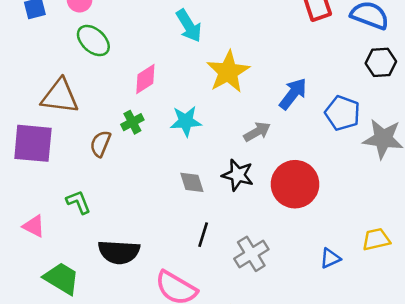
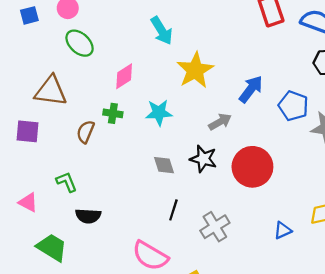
green cross: (132, 122) -> (113, 113), turned 36
purple square: (33, 143) -> (28, 131), size x0.7
black semicircle: (119, 252) -> (88, 216), moved, size x0.7

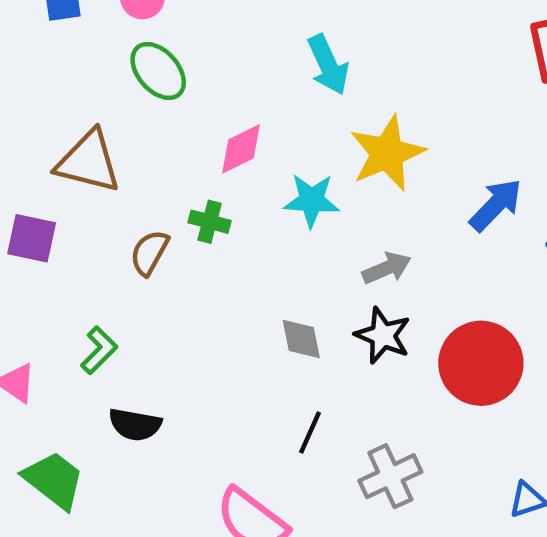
cyan star: (159, 113) -> (311, 200), moved
gray arrow: (220, 122) -> (387, 268), moved
green L-shape: (67, 182) -> (99, 350), turned 60

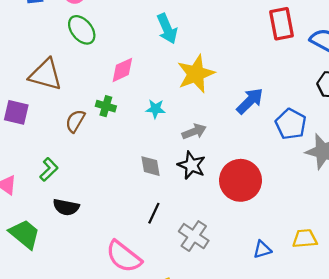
cyan star: (311, 200) -> (155, 109), moved, size x0.7
gray cross: (390, 476) -> (194, 236), turned -32

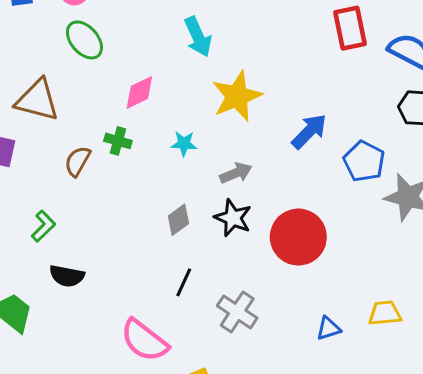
gray diamond: (150, 166) -> (178, 220), turned 65

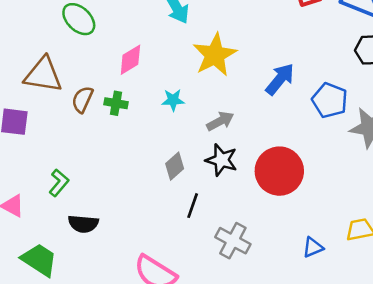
brown semicircle: (78, 161) -> (82, 99), moved
black line: (184, 282) -> (193, 206), moved

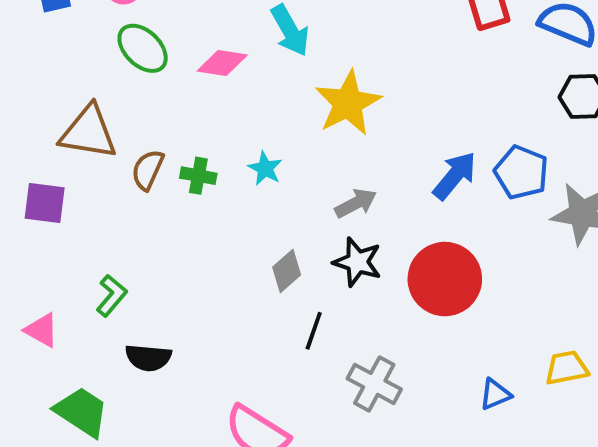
pink diamond: (130, 60) -> (222, 63), moved, turned 40
blue arrow: (280, 79) -> (455, 176), moved
cyan star: (173, 100) -> (265, 168), moved, turned 30

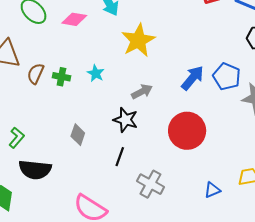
black star: (357, 262) -> (126, 120), moved
gray diamond: (287, 271) -> (78, 135), moved, turned -30
black semicircle: (148, 358) -> (35, 170), size x1.4

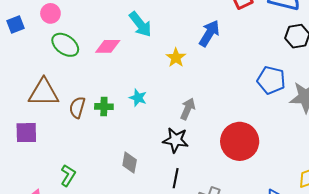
yellow star: (138, 40) -> (176, 58), size x0.6
blue arrow: (193, 78) -> (209, 33), moved
gray arrow: (142, 92) -> (188, 109), turned -30

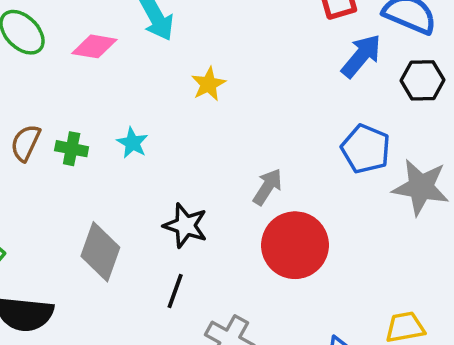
blue arrow: (209, 33) -> (361, 56), moved
gray arrow: (188, 109) -> (268, 187), moved
gray diamond: (130, 163) -> (100, 252), size x1.5

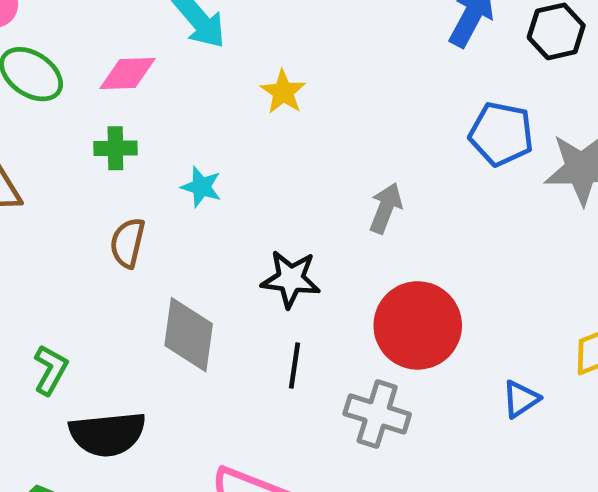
brown semicircle: (26, 143) -> (128, 243), moved
green cross: (72, 149) -> (115, 148), moved
red circle: (295, 245) -> (418, 325), moved

